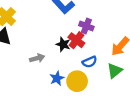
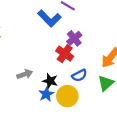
purple cross: (86, 26) -> (74, 38), turned 32
black star: (63, 44) -> (50, 81), moved

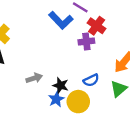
purple cross: (74, 38) -> (86, 42), turned 32
red cross: (65, 54) -> (97, 26), moved

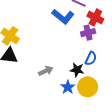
blue semicircle: (91, 80) -> (91, 58), moved, turned -32
black star: (61, 85) -> (77, 70), moved

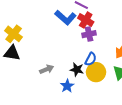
red cross: (95, 17) -> (86, 20), moved
yellow circle: (88, 87) -> (96, 72), moved

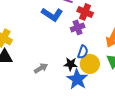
red cross: (86, 20) -> (85, 12), moved
blue star: (67, 86) -> (77, 79), moved, size x1.5

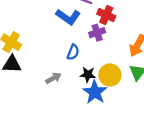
blue semicircle: (83, 52) -> (73, 52), moved

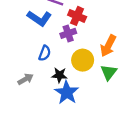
yellow circle: (110, 75) -> (83, 60), moved

